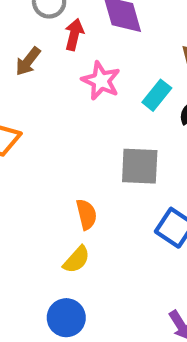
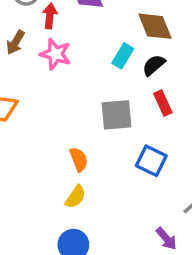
pink star: (101, 81) -> (55, 54), moved

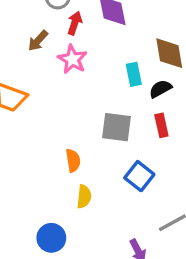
cyan rectangle: (123, 56) -> (134, 74), turned -55
yellow semicircle: (76, 197) -> (84, 197), moved, turned -40

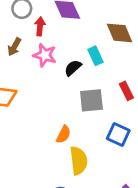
black semicircle: (160, 89) -> (73, 68), moved
orange semicircle: (73, 161) -> (63, 134), turned 48
yellow semicircle: (84, 197) -> (79, 161), size x1.5

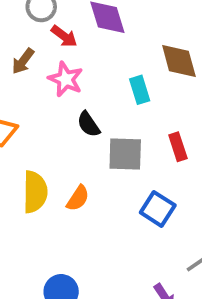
red arrow: (40, 26) -> (64, 36), turned 114
black semicircle: (73, 68) -> (88, 124), moved, turned -90
yellow semicircle: (79, 161) -> (35, 192), moved

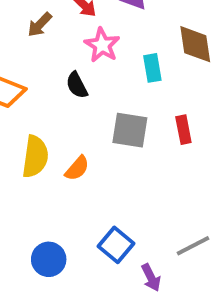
pink star: (66, 79) -> (102, 45), moved
black semicircle: (88, 124) -> (77, 85), moved
blue square: (158, 209) -> (116, 245), moved

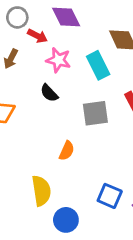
cyan rectangle: (152, 68) -> (98, 65), size x1.4
yellow semicircle: (35, 157) -> (41, 191), moved

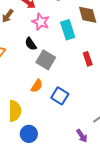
gray square: (95, 113) -> (46, 60), moved, turned 30
blue square: (110, 196) -> (60, 96), moved

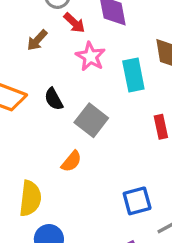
black semicircle: (31, 44) -> (54, 99), moved
blue square: (60, 96) -> (137, 201), moved, turned 36

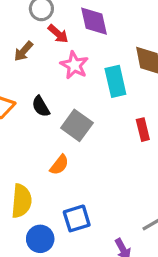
blue square: (137, 201) -> (77, 218), moved

